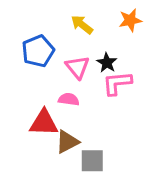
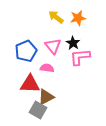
orange star: (130, 20) -> (78, 18), moved
blue pentagon: (38, 51) -> (26, 51), moved
gray square: (92, 161) -> (38, 110), moved, turned 30

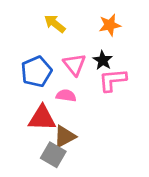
yellow arrow: (56, 17) -> (55, 24), moved

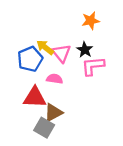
yellow arrow: (55, 24) -> (45, 47), moved

